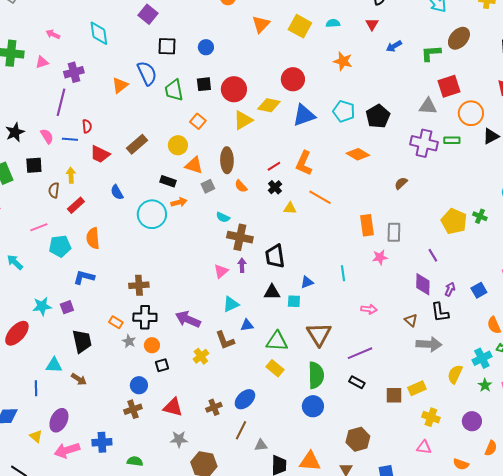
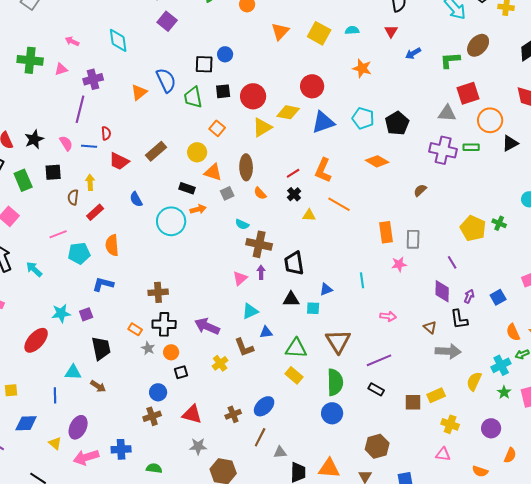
black square: (167, 46) -> (204, 64), moved

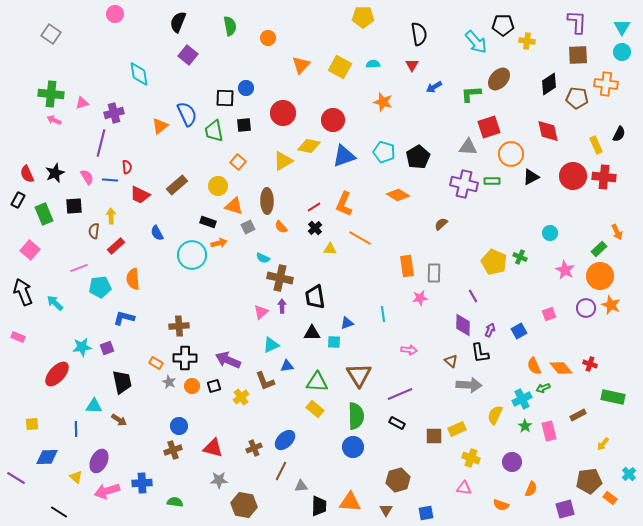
pink arrow: (72, 41) -> (54, 120), moved
red circle: (253, 96) -> (283, 113), moved
black square: (181, 372) -> (214, 386), moved

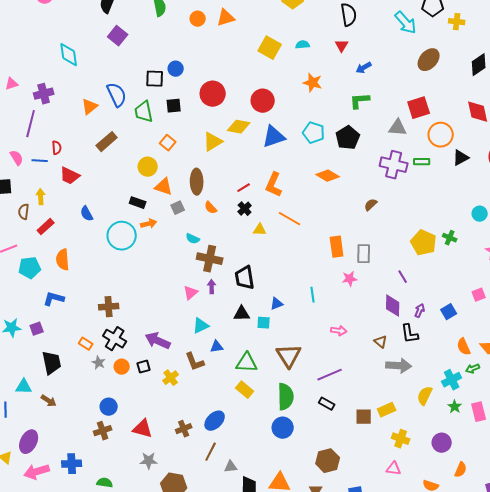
orange triangle: (301, 65) -> (226, 18), moved, turned 30
green L-shape: (471, 94) -> (360, 101), moved
brown rectangle: (177, 185) -> (107, 142), moved
black cross: (185, 358) -> (115, 339), turned 30

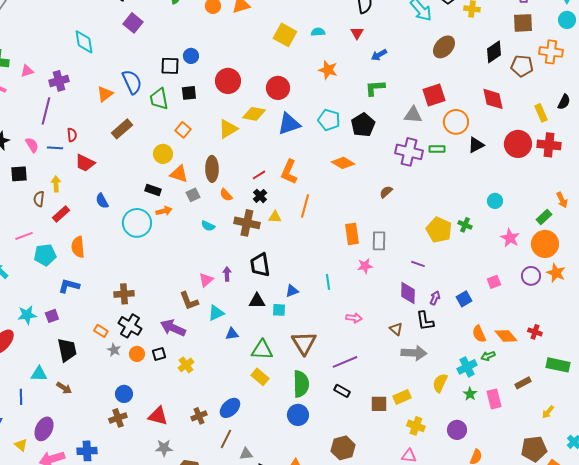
orange line: (290, 219) -> (305, 206), turned 75
brown cross: (210, 259) -> (247, 223), moved
purple line: (403, 277) -> (418, 264), turned -40
brown L-shape: (195, 362) -> (189, 301), moved

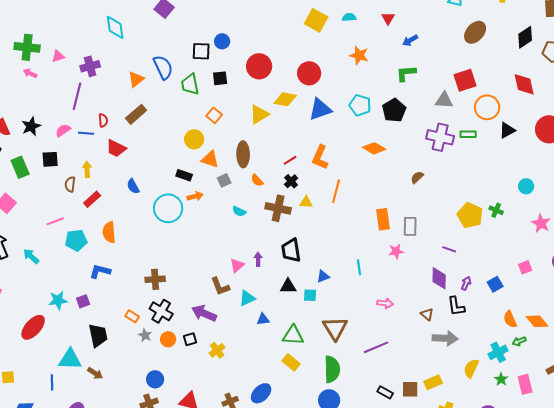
brown rectangle: (122, 129) -> (136, 114), moved
pink semicircle: (32, 145) -> (63, 130), turned -91
cyan triangle: (39, 374) -> (70, 359), size x1.4
black rectangle: (342, 391) -> (385, 392), moved

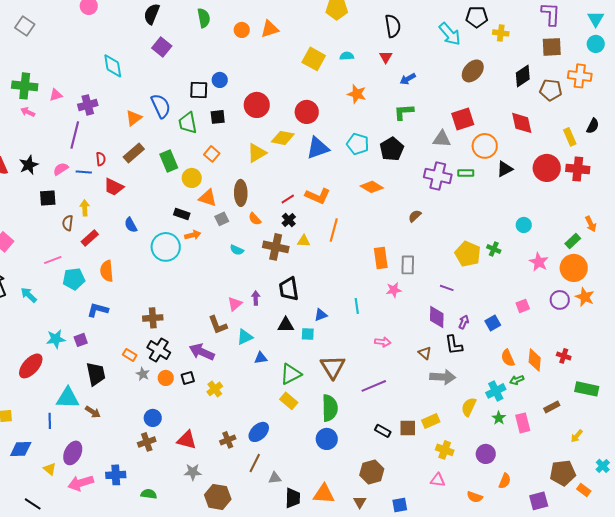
orange L-shape: (320, 157) -> (318, 196), turned -90
green rectangle: (20, 167) -> (169, 161), moved
orange diamond: (537, 321) -> (535, 360), turned 45
green triangle: (293, 335) -> (291, 374), turned -30

